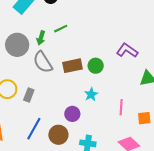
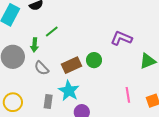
gray semicircle: (43, 62) -> (42, 68), size x0.7
cyan star: (91, 94) -> (69, 91), moved, size x1.5
gray rectangle: (29, 95) -> (48, 102), moved

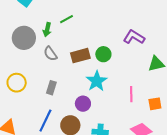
cyan star: (69, 91) -> (97, 81), moved

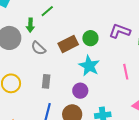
purple L-shape: (134, 37) -> (120, 31), moved

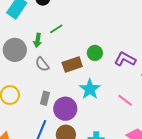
green circle: (90, 38) -> (95, 53), moved
pink line: (126, 72) -> (125, 100), turned -49
purple circle: (80, 91) -> (65, 109), moved, size x1.5

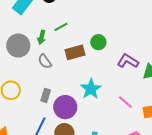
green circle: (95, 53) -> (98, 42), moved
brown rectangle: (72, 64) -> (75, 52), moved

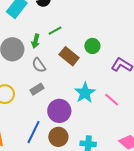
brown rectangle: (75, 52) -> (69, 56), turned 54
gray rectangle: (46, 95) -> (37, 89), moved, turned 40
pink line: (125, 102) -> (112, 100), moved

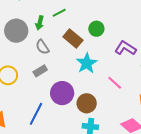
cyan star: (85, 93) -> (87, 63), moved
brown circle: (58, 137) -> (87, 103), moved

